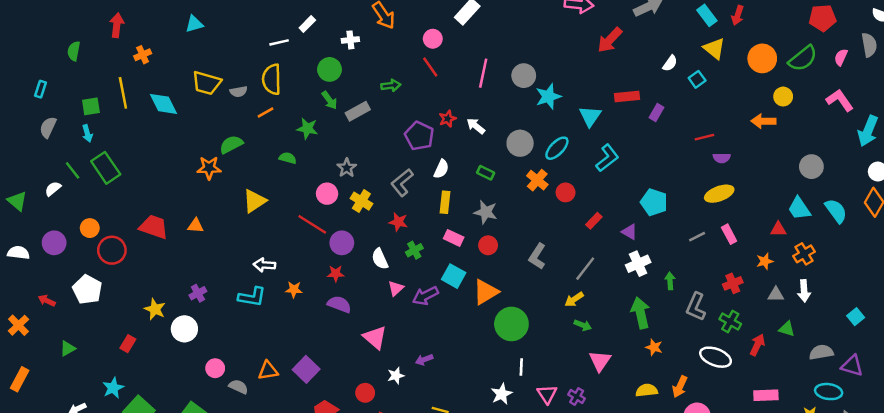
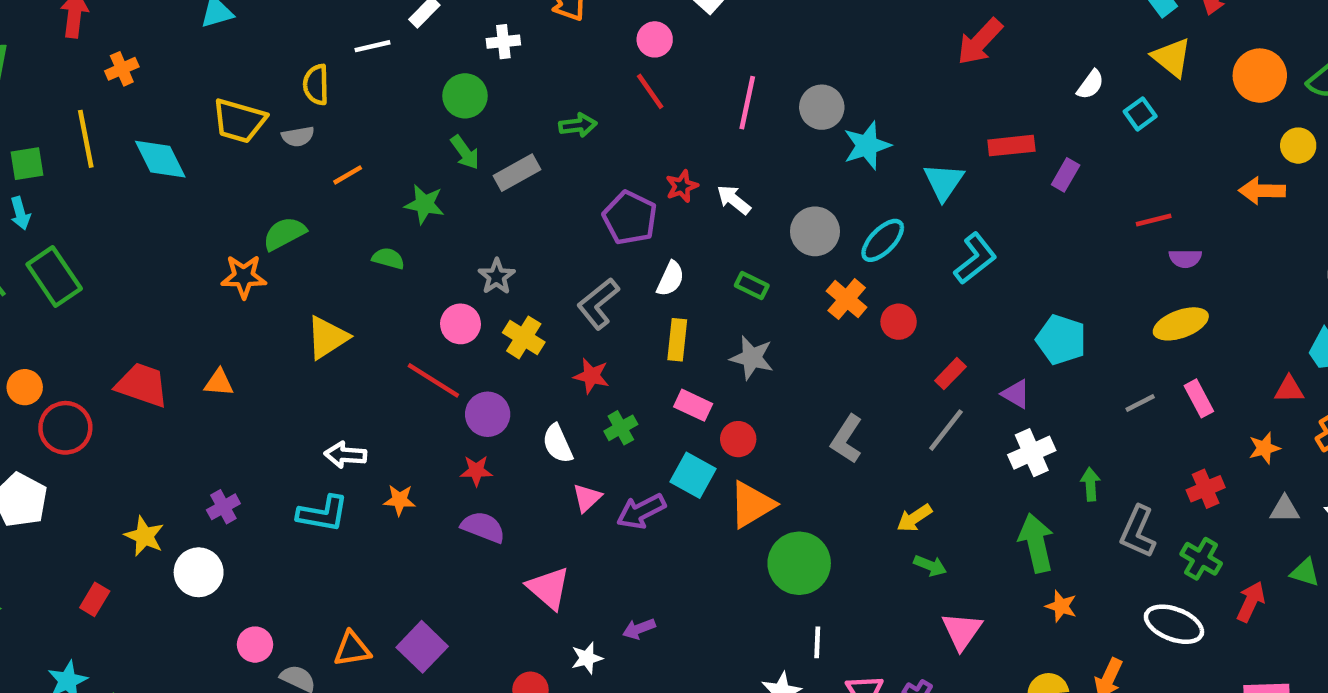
yellow semicircle: (272, 79) -> (316, 85), moved, size x0.7
red circle: (488, 245) -> (738, 439), moved
gray line: (585, 269) -> (946, 430), moved

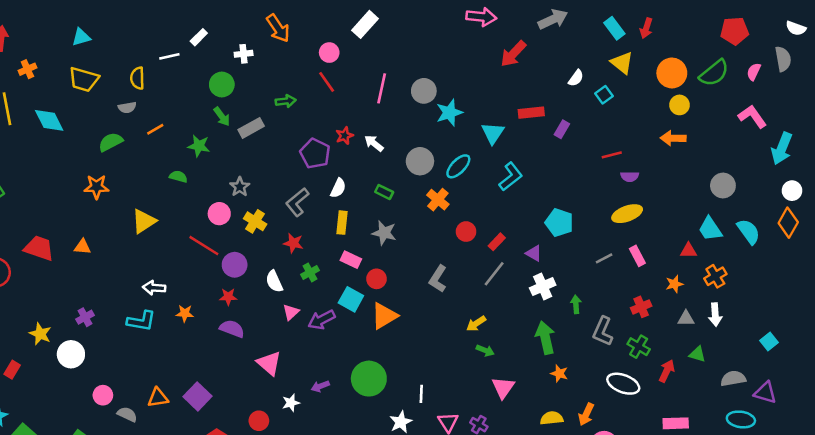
yellow trapezoid: (239, 121) -> (84, 79), moved
yellow circle: (1298, 146) -> (680, 105), moved
green semicircle: (284, 234) -> (111, 142), moved
red circle: (899, 322) -> (466, 232), moved
green circle: (799, 563) -> (369, 379), moved

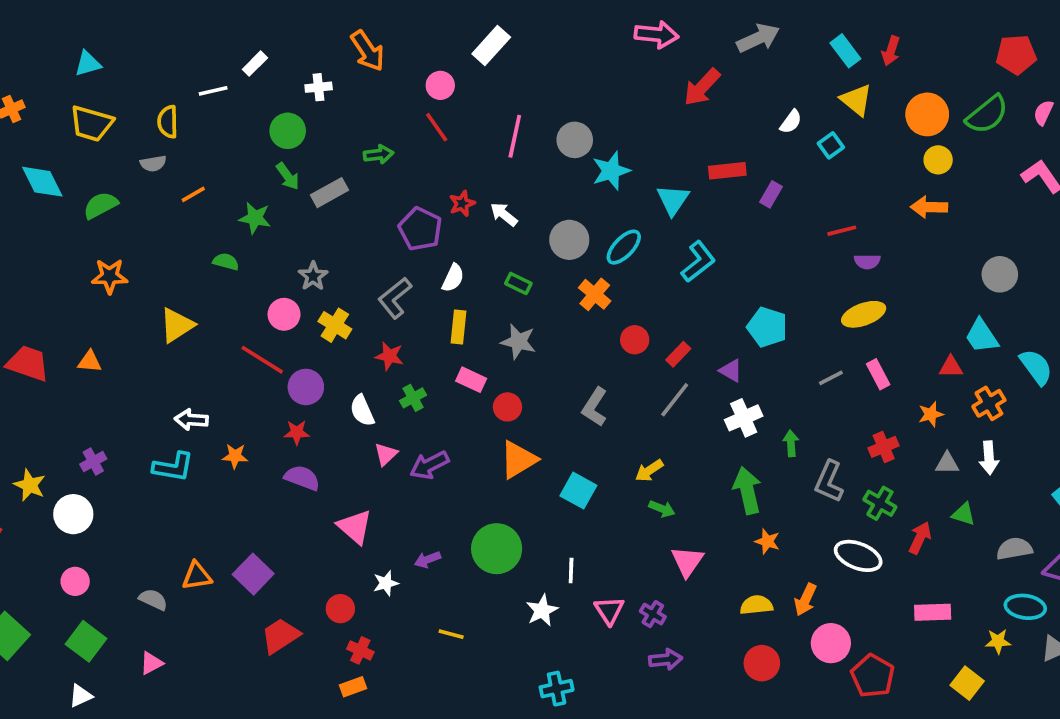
green semicircle: (111, 142) -> (101, 205), moved
cyan semicircle: (749, 232) -> (1036, 367), moved
cyan square: (351, 299) -> (578, 491), moved
pink circle: (103, 395) -> (75, 581), moved

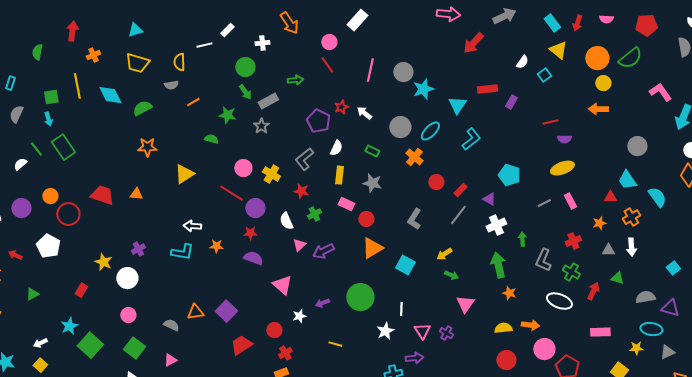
pink semicircle: (1043, 113) -> (606, 19), moved, turned -112
gray star: (313, 276) -> (261, 126), moved
orange arrow: (805, 600) -> (530, 325), turned -108
red cross: (360, 650) -> (285, 353), turned 32
purple arrow: (666, 659) -> (414, 358), moved

